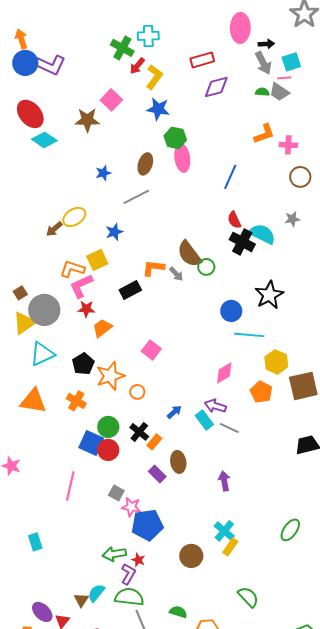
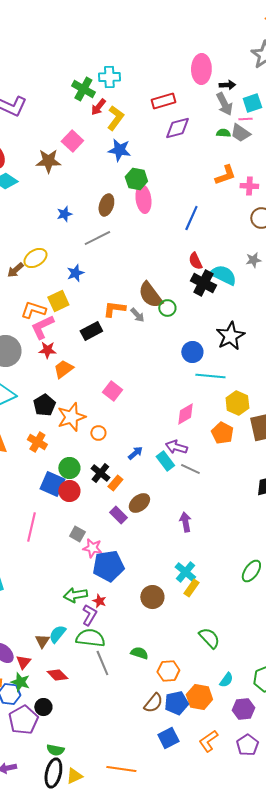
brown ellipse: (178, 462) -> (139, 503), turned 60

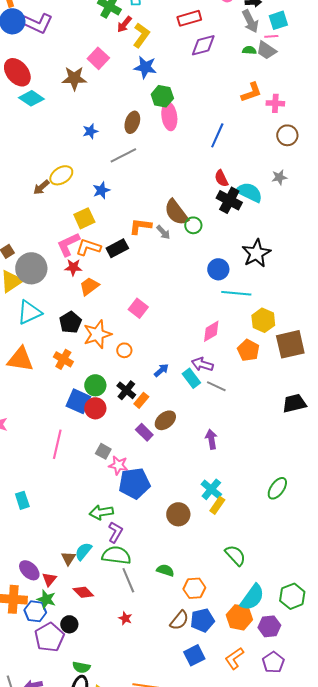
orange L-shape: (33, 310) -> (88, 247), moved
red star: (99, 601) -> (125, 618), moved
cyan semicircle: (226, 680) -> (252, 597), size x1.8
orange hexagon: (199, 697) -> (239, 617), moved

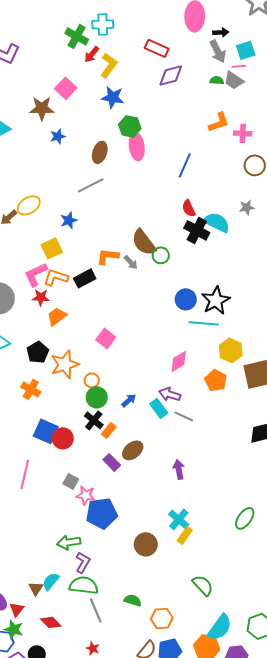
red rectangle: (189, 18) -> (157, 48), turned 40
blue star: (90, 131) -> (58, 136), moved
black star: (256, 253) -> (216, 300), moved
green circle: (95, 385) -> (97, 397), moved

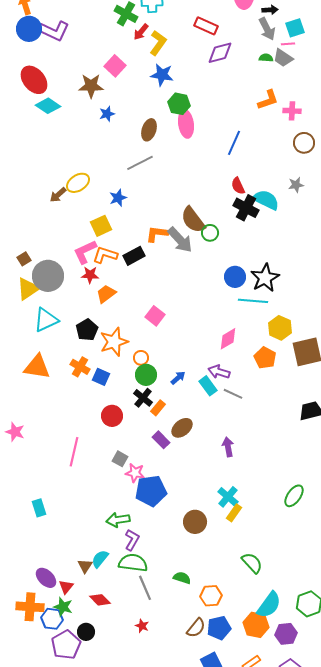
gray arrow: (131, 262) -> (180, 240), size x1.8
blue square: (46, 431) -> (101, 377), moved, size x0.7

